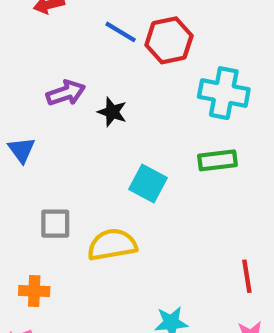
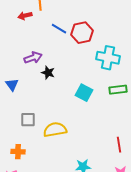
black star: (112, 112) -> (48, 73), moved
green rectangle: (217, 160) -> (118, 90), moved
cyan square: (148, 184) -> (84, 93), moved

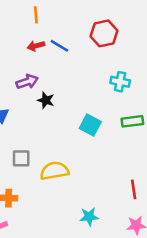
red arrow: (25, 16) -> (36, 46), moved
red hexagon: (82, 33) -> (104, 33), moved
cyan cross: (108, 58) -> (120, 82), size x0.7

